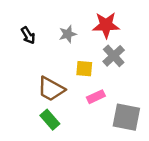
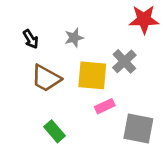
red star: (106, 25) -> (144, 19), moved
yellow square: (84, 69) -> (92, 75), size x1.6
brown trapezoid: (51, 89) -> (46, 78), moved

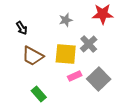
gray star: (74, 38) -> (66, 20), moved
gray square: (138, 129) -> (99, 79), moved, turned 35

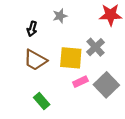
gray star: (66, 20) -> (60, 16), moved
black arrow: (22, 28) -> (32, 29), moved, turned 48

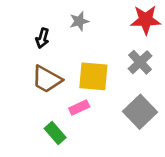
gray cross: (96, 47) -> (140, 62), moved
pink rectangle: (80, 82) -> (79, 107), moved

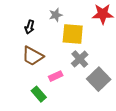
gray cross: (140, 62) -> (80, 59), moved
yellow square: (93, 76) -> (73, 34), moved

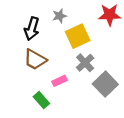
black arrow: (30, 27) -> (32, 29), size x1.5
yellow square: (73, 34) -> (78, 36), turned -30

